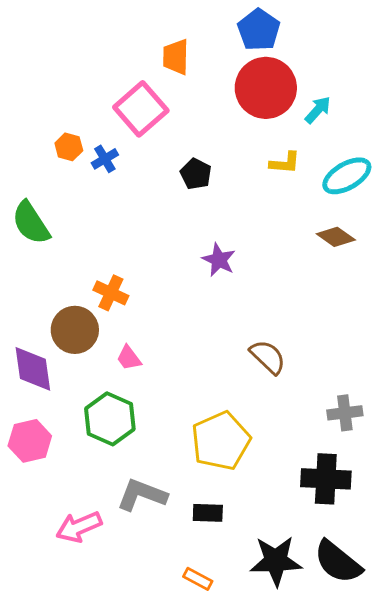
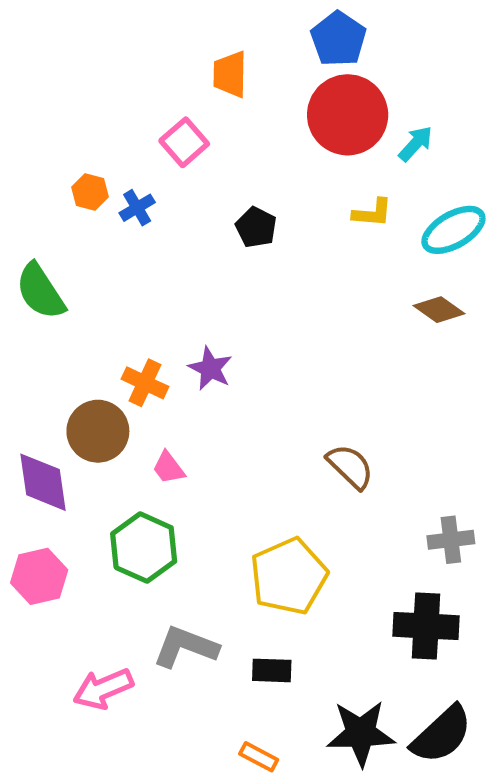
pink square: (141, 109) -> (184, 142), size x0.7
purple star: (219, 260) -> (210, 368), moved
black semicircle: (338, 562) -> (442, 734), turned -82

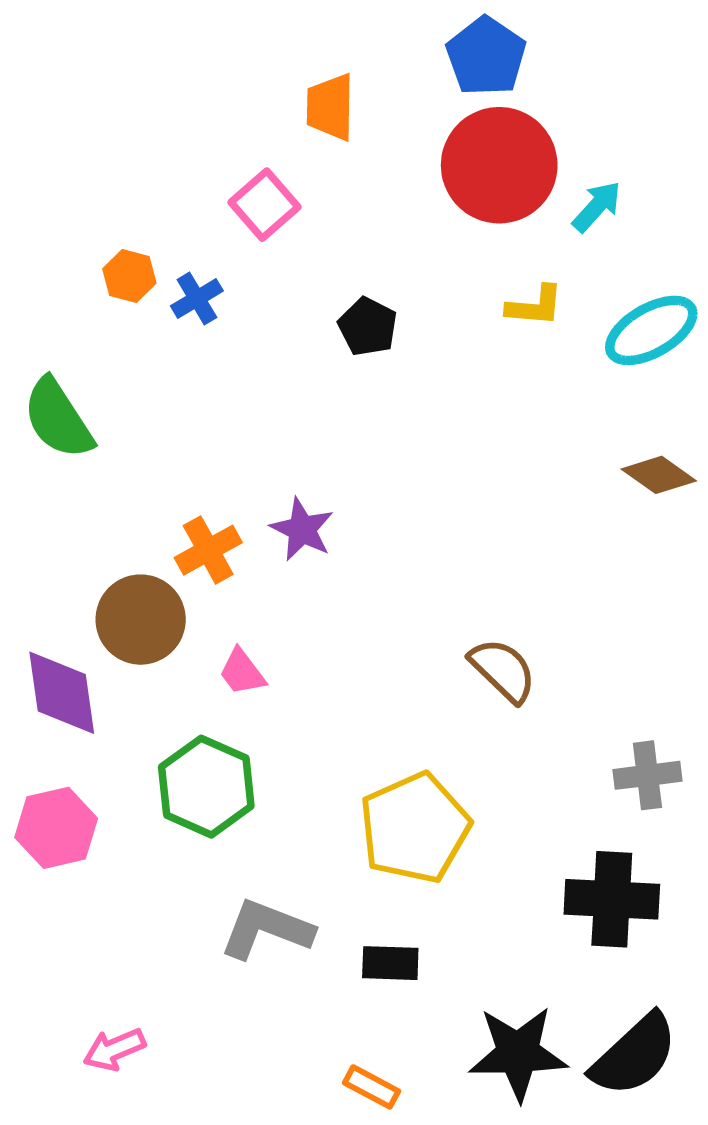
brown diamond: (439, 310) -> (659, 475), moved
orange cross: (145, 383) -> (208, 550), turned 36
pink arrow: (103, 689) -> (114, 1049), moved, size x0.7

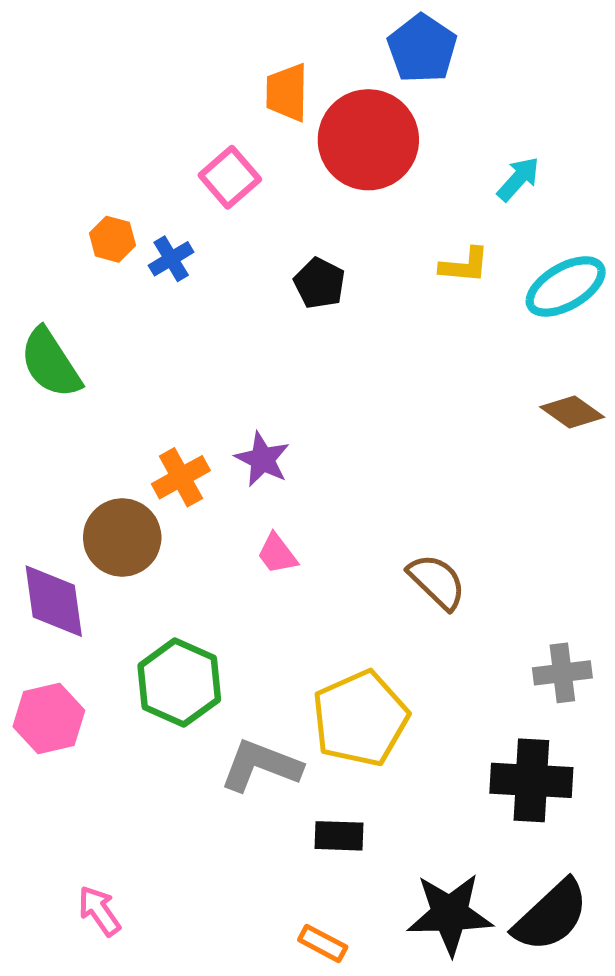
red circle: (499, 165) -> (368, 140), moved
pink trapezoid: (242, 672) -> (277, 554), moved
gray L-shape: (266, 929) -> (261, 766), moved
pink arrow: (114, 1049) -> (99, 911), turned 78

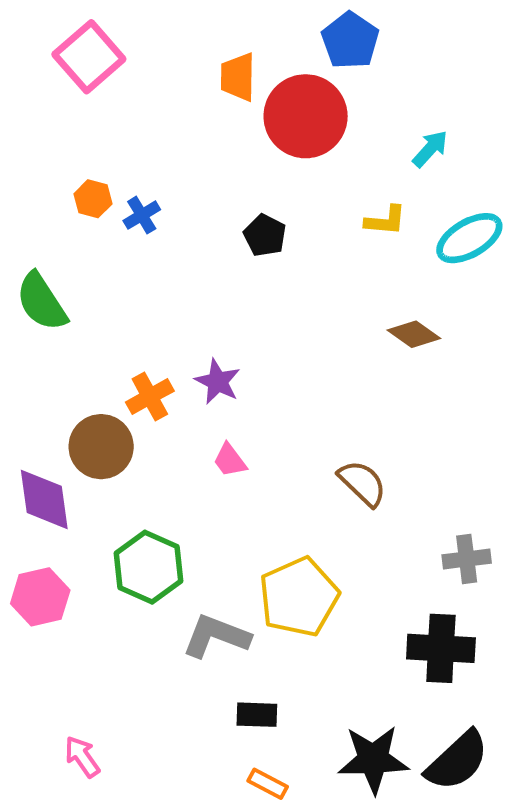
pink square: (230, 177) -> (89, 57), moved, size x1.4
brown diamond: (572, 412) -> (414, 334), moved
black rectangle: (339, 836) -> (257, 715), moved

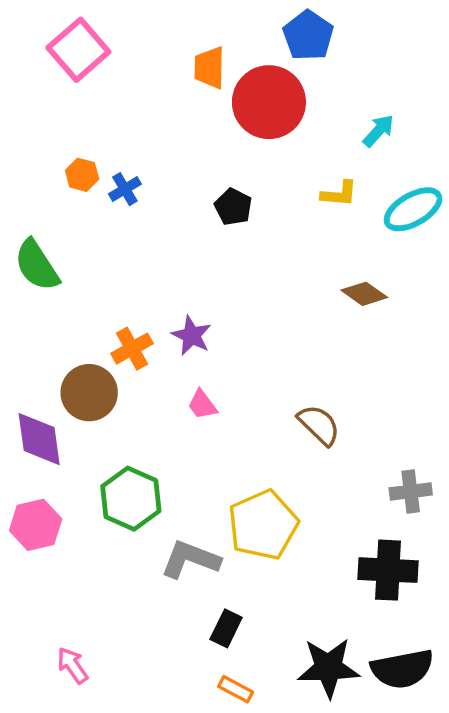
black rectangle: (257, 715) -> (226, 628), turned -66
black semicircle: (457, 761) -> (402, 669), turned 32

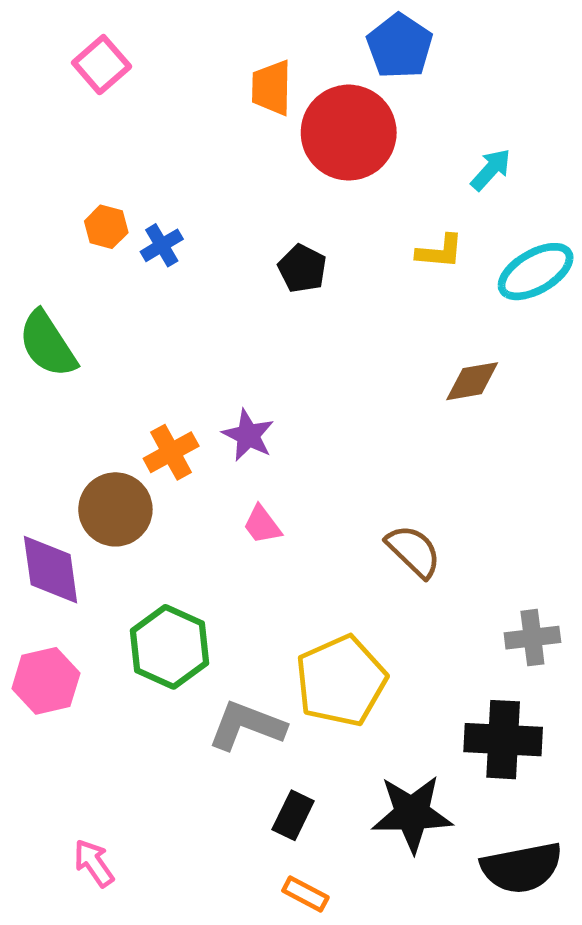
pink square: (78, 50) -> (102, 65), size x0.7
brown diamond: (364, 294) -> (472, 381), turned -45
black star: (328, 668) -> (412, 814), moved

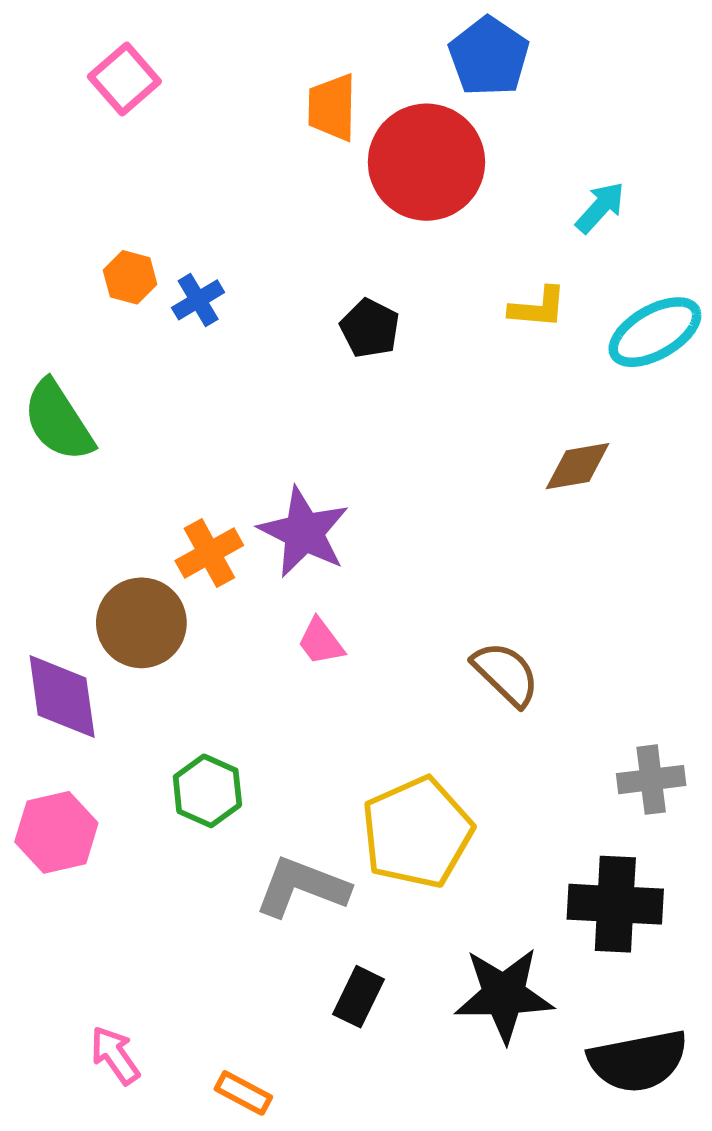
purple star: (248, 435) -> (304, 532), size x1.4
green hexagon: (169, 647) -> (207, 791), size x0.7
orange rectangle: (305, 894) -> (243, 1093), moved

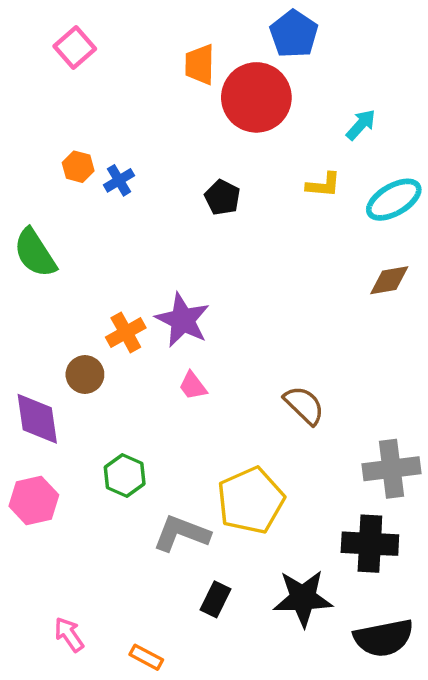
brown diamond: (578, 466) -> (389, 280), moved
brown circle: (141, 623) -> (85, 374), size x0.7
gray cross: (651, 780) -> (391, 469), size x1.4

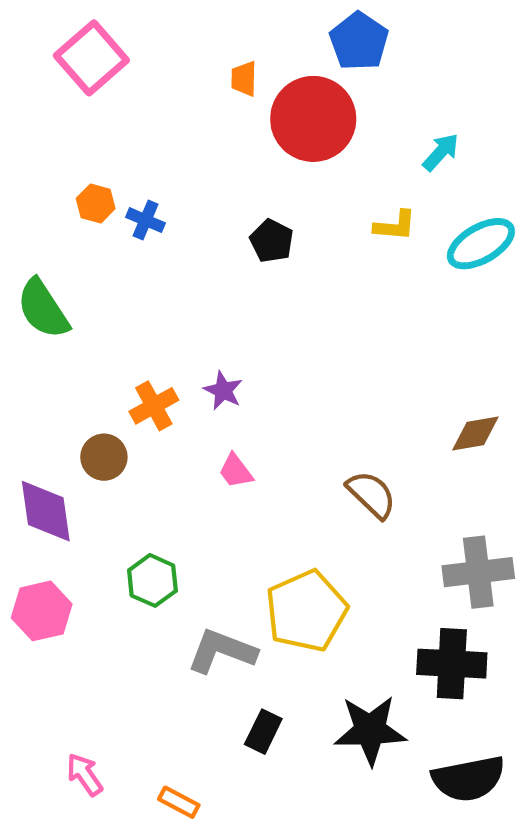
pink square: (75, 47) -> (91, 58), size x1.4
orange trapezoid: (200, 65) -> (244, 79), size x0.7
blue cross: (119, 180) -> (146, 220), turned -36
brown diamond: (389, 280) -> (475, 434), moved
purple star: (183, 320) -> (223, 391), size x0.6

